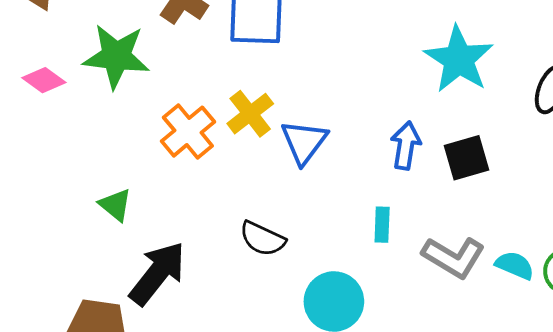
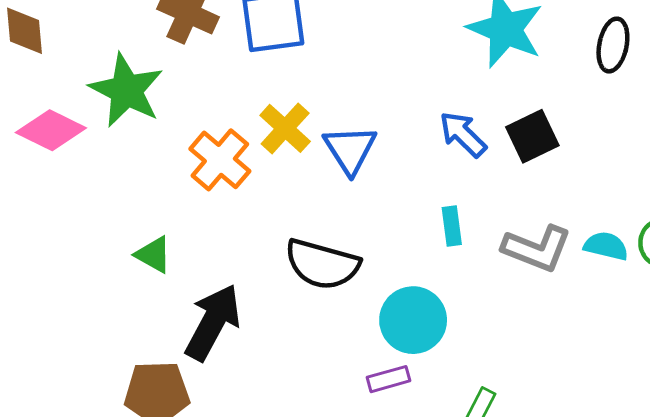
green star: (116, 56) -> (126, 90), turned 30
pink diamond: (44, 80) -> (51, 130), size x1.4
blue arrow: (406, 145) -> (463, 134), turned -45
black semicircle: (262, 239) -> (322, 264), size x1.4

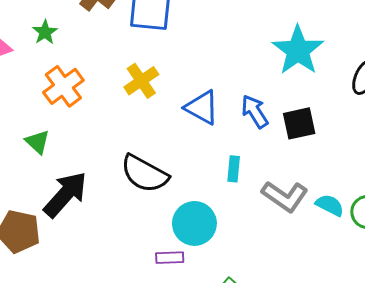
green star: (126, 90) -> (45, 32), size x0.5
blue triangle: (350, 149) -> (202, 108), moved, turned -42
orange cross: (220, 160) -> (63, 86), moved

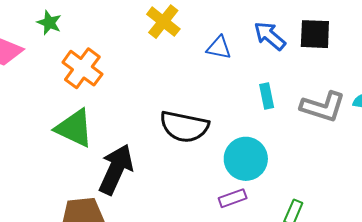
yellow cross: (141, 81) -> (163, 22), moved
blue triangle: (202, 108) -> (219, 48), size x0.7
black square: (299, 123) -> (315, 34), turned 32
green triangle: (37, 142) -> (74, 128), size x1.6

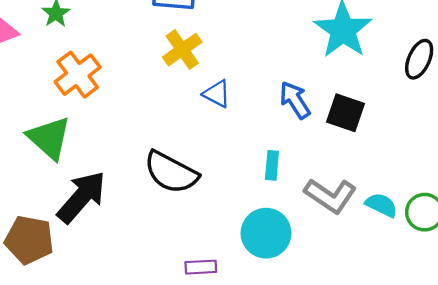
blue triangle: (219, 48) -> (217, 94), moved
cyan circle: (246, 159) -> (266, 233), moved

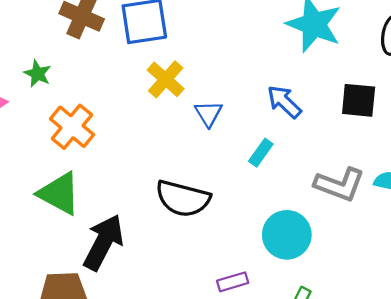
blue triangle: (217, 94) -> (208, 114), turned 44
black square: (345, 113) -> (359, 100), moved
cyan rectangle: (272, 165) -> (261, 153), moved, turned 44

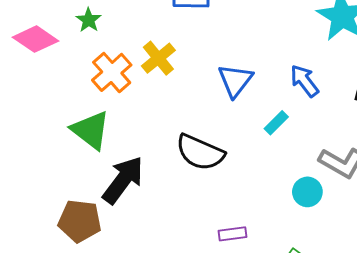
yellow cross: (166, 79) -> (158, 58), moved
blue triangle: (208, 114) -> (235, 80), size x1.4
cyan circle: (287, 235) -> (307, 192), moved, size x0.7

